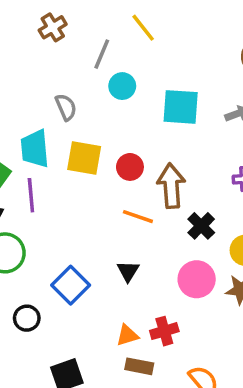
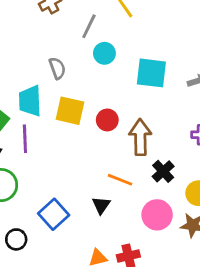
orange line: (138, 217) -> (120, 180), moved

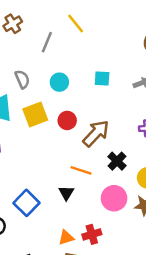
cyan circle: (104, 53) -> (59, 82), moved
cyan square: (151, 73) -> (102, 78), size x0.6
yellow square: (70, 111) -> (35, 114), turned -30
brown arrow: (140, 137) -> (96, 133), turned 48

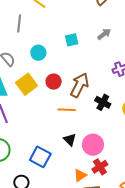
orange line: (81, 170) -> (67, 110), moved
pink circle: (114, 198) -> (93, 145), moved

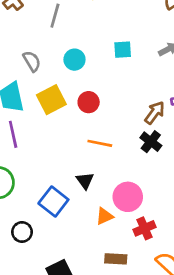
brown arrow: (80, 85) -> (155, 113), moved, size x0.7
black triangle: (70, 140) -> (85, 181), moved
red cross: (100, 167) -> (144, 228), moved
orange triangle: (80, 175) -> (104, 216), moved

